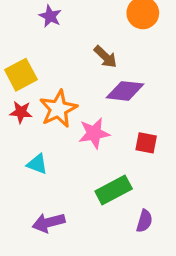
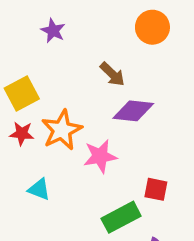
red square: (146, 143) -> (156, 189), moved

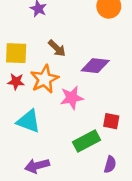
brown arrow: (112, 74) -> (57, 48), moved
yellow square: (22, 93) -> (16, 53), turned 30
cyan triangle: (39, 189) -> (28, 121), size x1.5

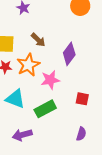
purple diamond: (95, 66) -> (69, 54), turned -60
green rectangle: (87, 141) -> (45, 109), moved

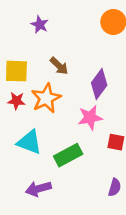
pink star: (50, 80) -> (90, 118), moved

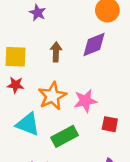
brown arrow: (59, 66) -> (56, 52), turned -132
purple diamond: (99, 84) -> (94, 44), moved, turned 32
orange star: (46, 98) -> (52, 96), moved

